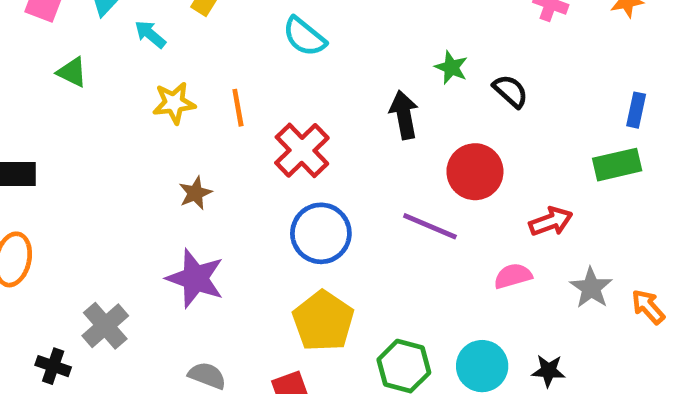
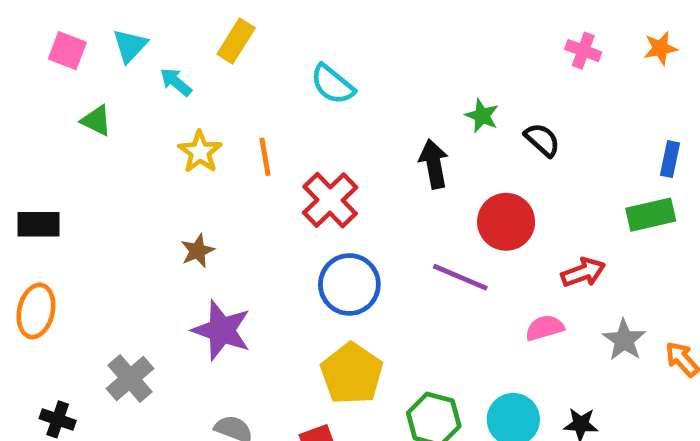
yellow star: (174, 103) -> (200, 152), turned -30
brown star: (195, 193) -> (197, 251), moved
black cross: (53, 366) -> (58, 419), moved

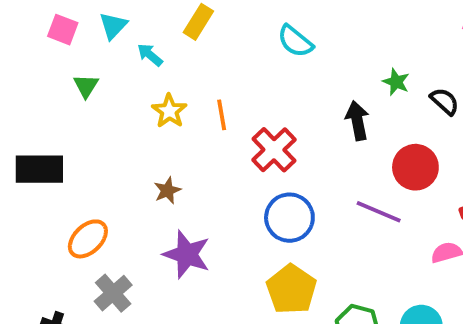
cyan semicircle: (332, 84) -> (295, 41), moved
green triangle: (96, 121) -> (86, 86), turned 36
black rectangle: (38, 224) -> (39, 169), size x1.4
orange ellipse: (36, 311) -> (88, 239), moved, turned 33

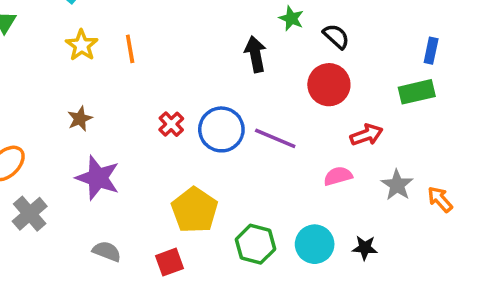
red cross: (274, 150) -> (171, 124), moved, size x0.6
red circle: (415, 167) -> (329, 85), moved
blue circle: (289, 218) -> (221, 129), moved

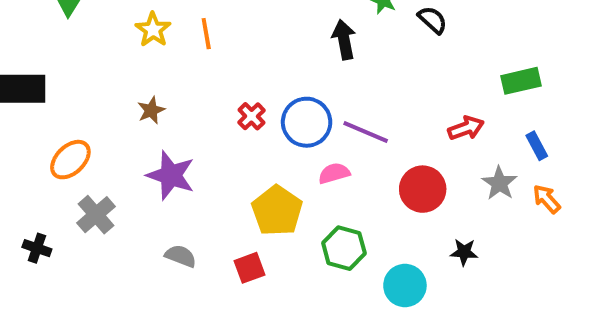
blue rectangle: (431, 51) -> (537, 146), moved, turned -40
red circle: (329, 85) -> (423, 189), moved
pink semicircle: (338, 176) -> (334, 173), moved
cyan circle: (315, 244) -> (405, 286), moved

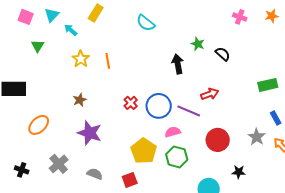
red arrow: (466, 128) -> (210, 94), moved
gray cross: (96, 215) -> (59, 164), moved
green hexagon: (344, 248) -> (177, 157), moved

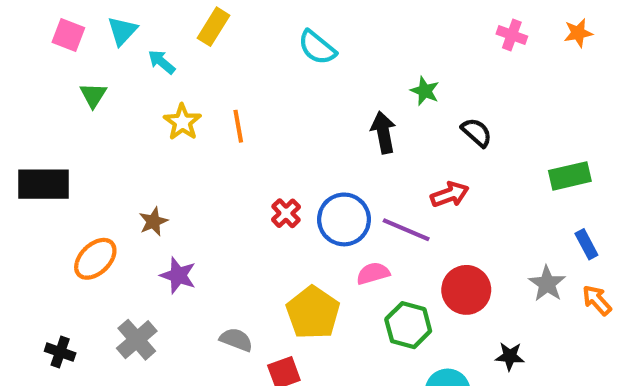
black semicircle: (223, 54) -> (477, 132), moved
brown star: (80, 100) -> (153, 222), moved
purple star: (90, 133) -> (178, 275), moved, size x0.7
green hexagon: (177, 157) -> (408, 325), moved
gray semicircle: (95, 174) -> (236, 340), moved

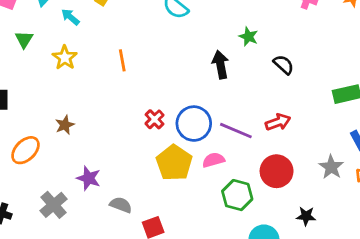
yellow star: (182, 122) -> (65, 58), moved
red arrow: (450, 195) -> (278, 122), moved
purple star: (178, 275) -> (89, 178), moved
yellow pentagon: (313, 313) -> (174, 163), moved

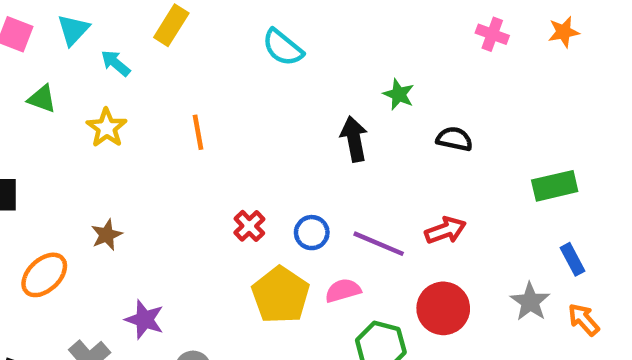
green triangle: (24, 39) -> (42, 99), turned -42
black semicircle: (284, 65) -> (454, 139), turned -30
blue circle: (194, 124) -> (312, 233), size x0.6

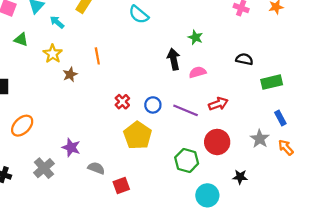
black semicircle: (454, 139) -> (244, 59), moved
brown star: (107, 235) -> (70, 74), moved
pink semicircle: (343, 291) -> (198, 72), moved

